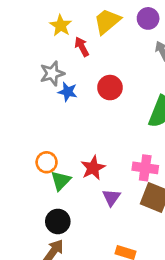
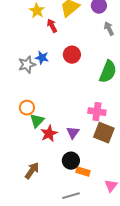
gray star: (52, 73) -> (27, 65), moved
red star: (93, 168) -> (49, 134), moved
black circle: (58, 221) -> (71, 161), moved

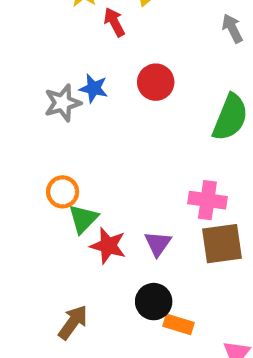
brown square: (104, 133) -> (222, 244), turned -30
red star: (49, 134) -> (108, 246), turned -30

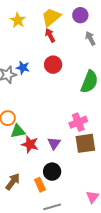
red arrow: (114, 22) -> (50, 35), moved
pink cross: (207, 200) -> (78, 122), turned -30
green triangle: (83, 219) -> (18, 131), turned 35
orange rectangle: (178, 324) -> (40, 185), moved, turned 48

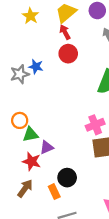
red circle: (53, 65) -> (68, 54), moved
purple triangle: (54, 143) -> (47, 147), moved, turned 32
red star: (30, 144) -> (32, 161), moved

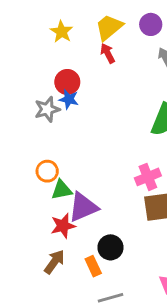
red circle: (68, 54) -> (67, 82), moved
purple triangle: (47, 147) -> (83, 207), size x1.6
red star: (32, 161) -> (63, 226), turned -30

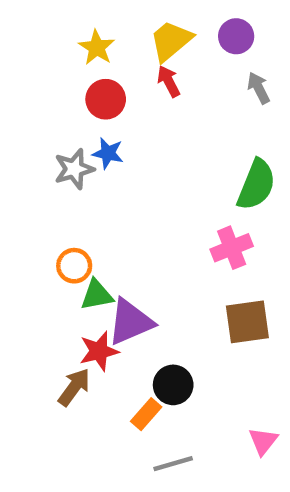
red circle: (67, 82) -> (106, 99), moved
pink cross: (148, 177) -> (232, 248), moved
brown arrow: (54, 262) -> (74, 387), moved
orange rectangle: (93, 266) -> (146, 414), turned 66

